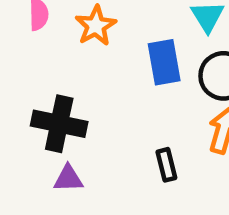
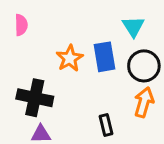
orange star: (96, 26) -> (70, 58), moved

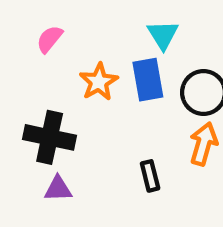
pink semicircle: (21, 25) -> (50, 39), moved, turned -140
cyan triangle: (133, 27) -> (163, 35), moved

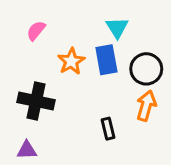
purple triangle: (58, 189) -> (27, 150), moved

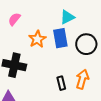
cyan triangle: (117, 28) -> (67, 17), turned 35
orange arrow: (146, 106) -> (82, 79), moved

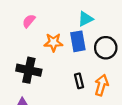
orange star: (37, 39) -> (53, 42), turned 30
black rectangle: (61, 83) -> (79, 81), moved

